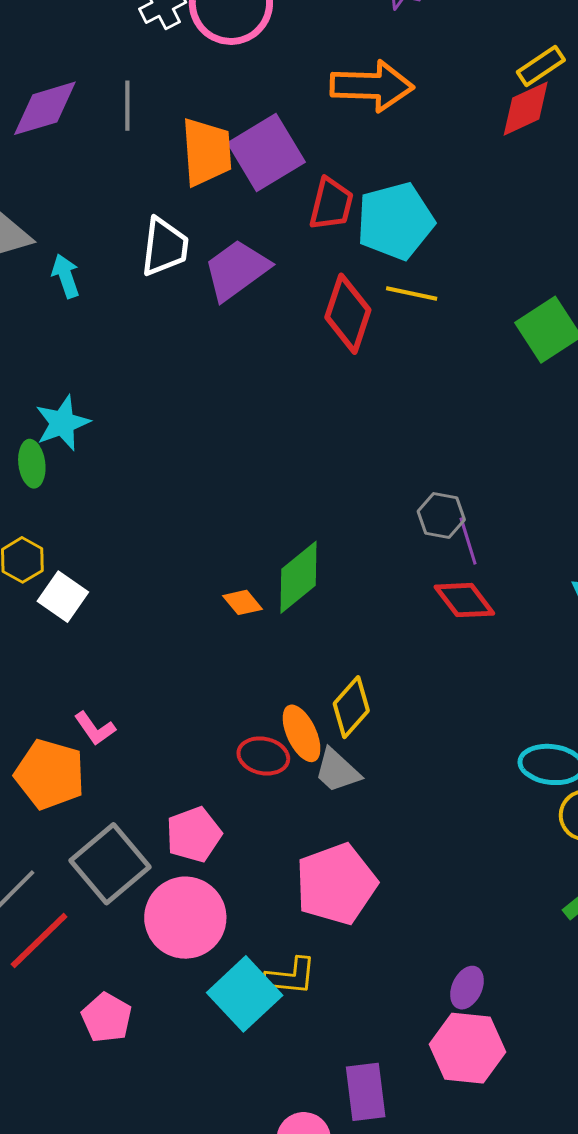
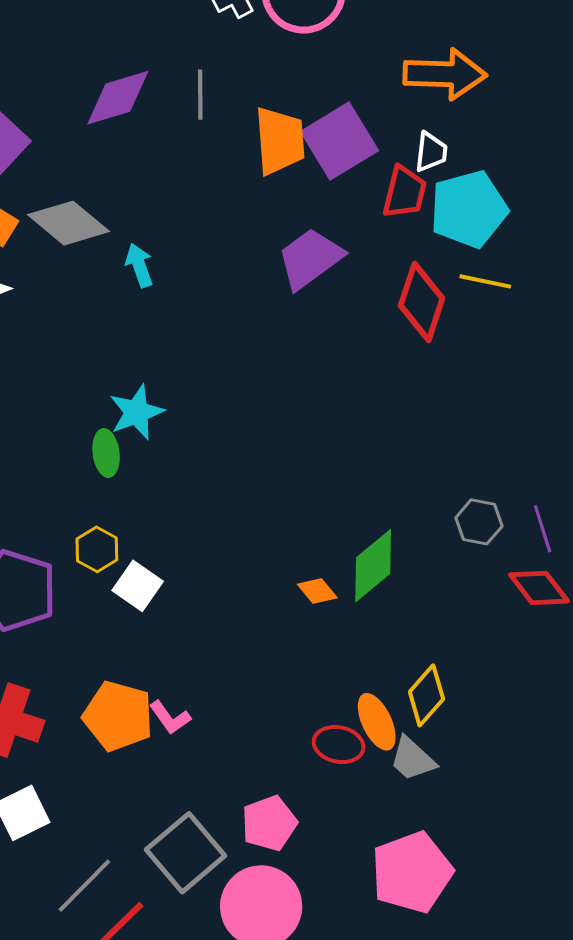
white trapezoid: (165, 247) -> (431, 152), moved, size x0.7
gray hexagon: (441, 516) -> (479, 522), moved
orange pentagon: (50, 774) -> (118, 716), moved

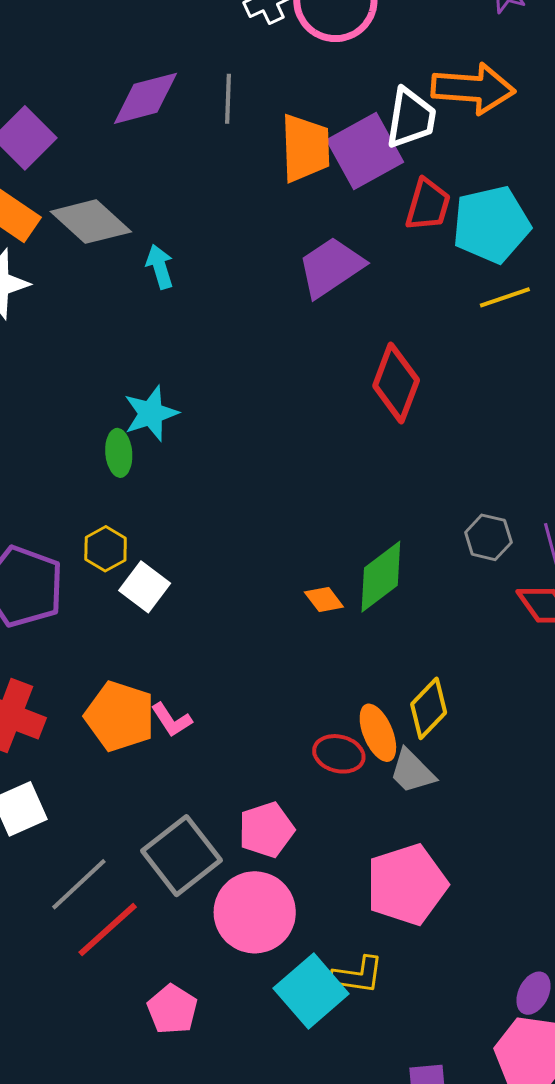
white trapezoid: (431, 152) -> (411, 118), moved, size x1.5
yellow line: (485, 281) -> (505, 297), turned -33
red diamond: (422, 302) -> (396, 383), moved

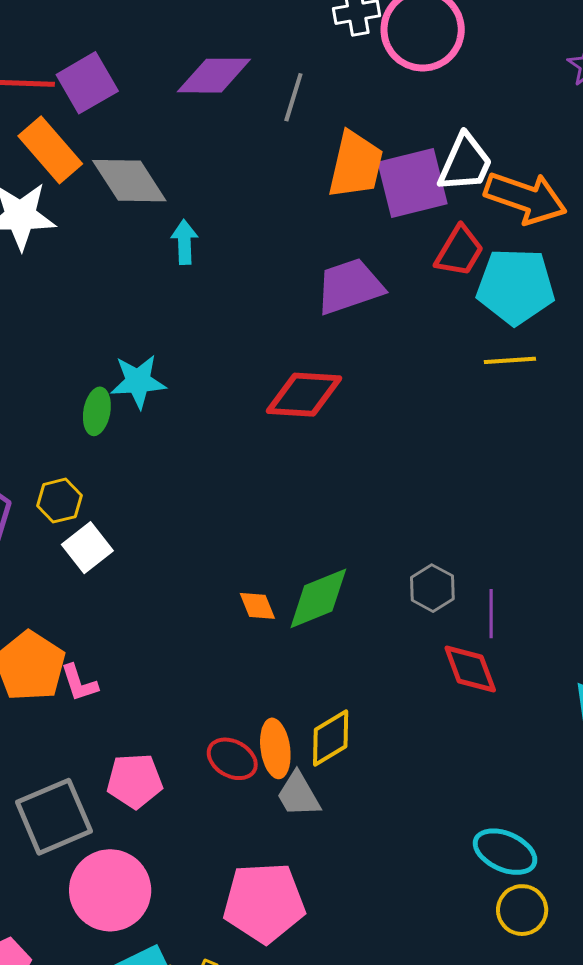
orange arrow: (473, 89) -> (526, 198), moved
red diamond: (396, 383) -> (304, 395), moved, turned 58
pink pentagon: (266, 830) -> (135, 781), moved

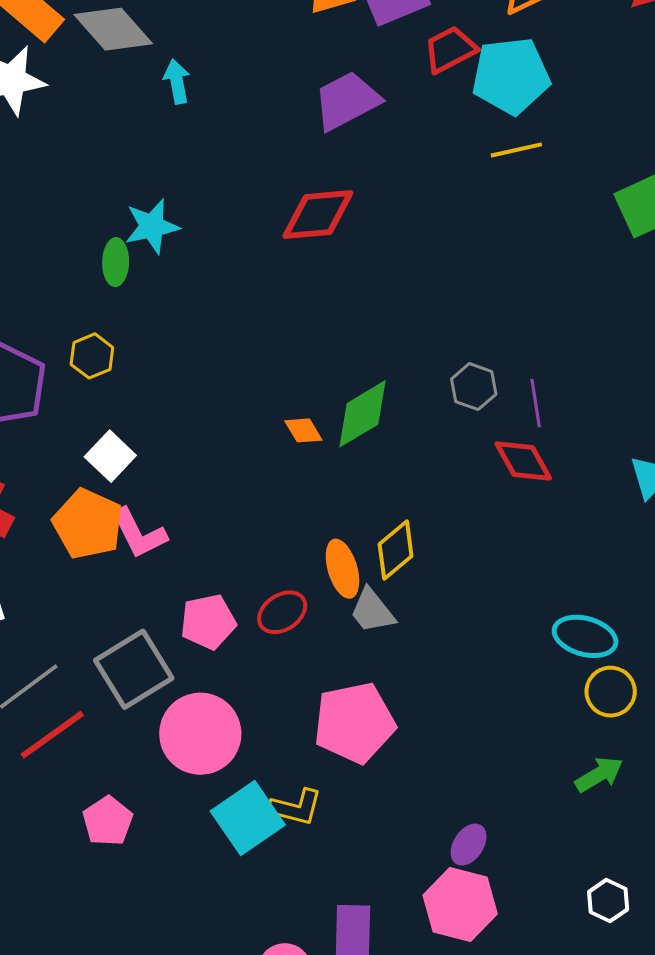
red trapezoid: (459, 251) -> (450, 49), turned -140
white square: (87, 548) -> (110, 456), moved
pink L-shape: (79, 683) -> (139, 533), size x1.4
red ellipse: (232, 759) -> (282, 612), moved, turned -54

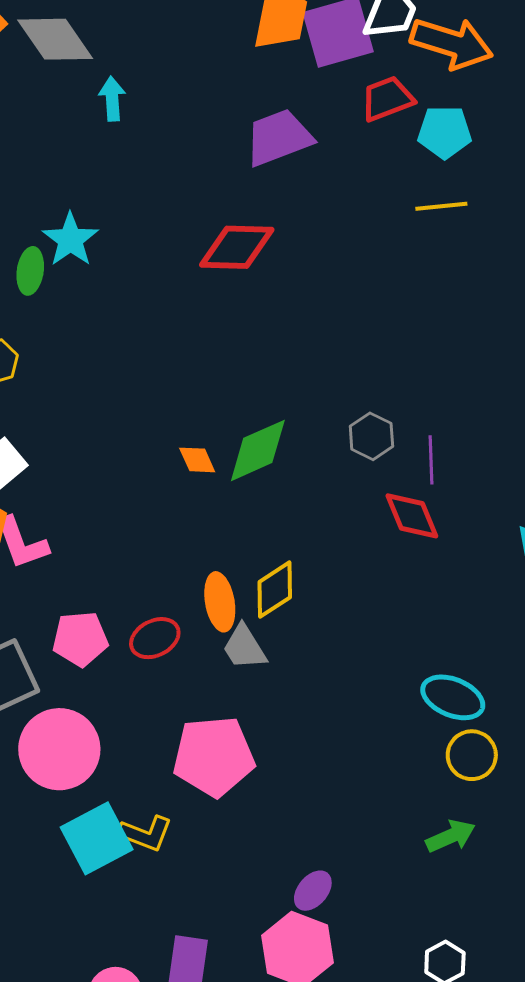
cyan pentagon: (511, 76) -> (445, 132), size x0.7
cyan star: (152, 226) -> (70, 240), turned -30

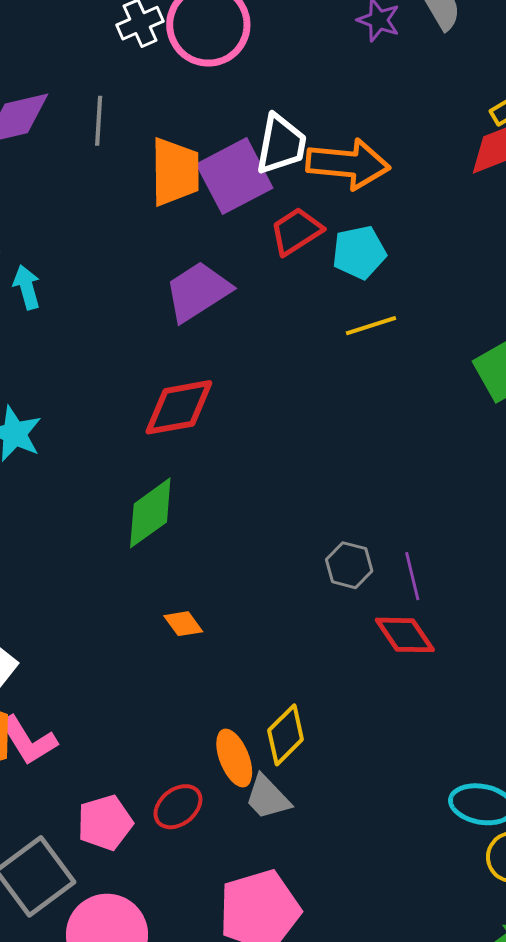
green diamond: (258, 450) -> (150, 513), moved

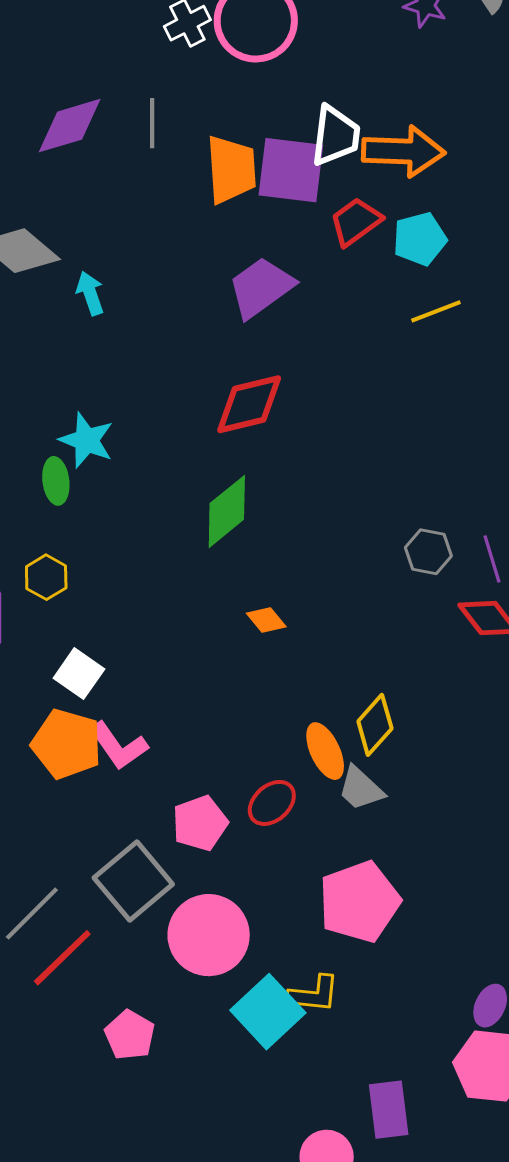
purple square: (235, 176) -> (291, 170), turned 38

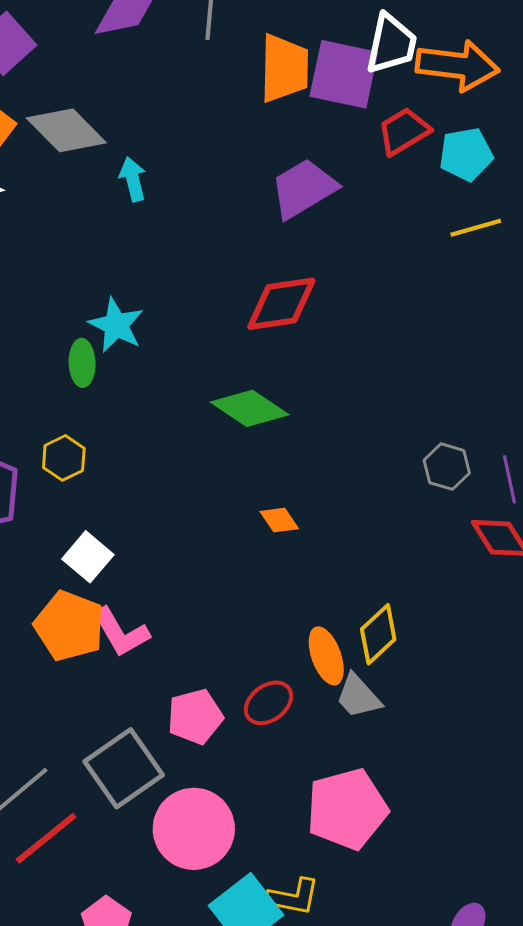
green diamond: (227, 511) -> (250, 408), turned 68

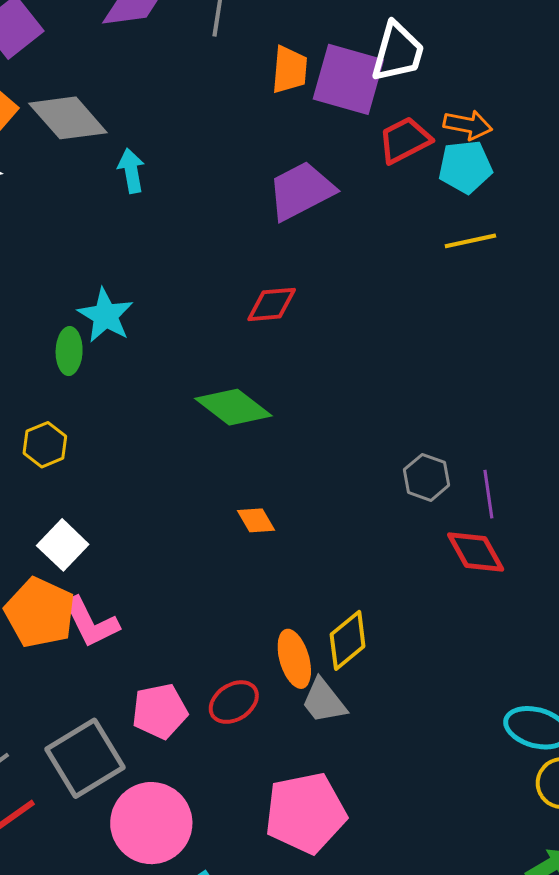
orange arrow: (457, 66) -> (468, 125), moved, size x0.6
orange trapezoid: (284, 68) -> (290, 70), size x0.7
red diamond: (281, 304) -> (272, 304), size x0.7

